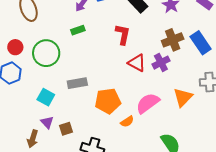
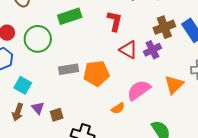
green rectangle: (78, 30) -> (70, 16), size x1.6
cyan square: (46, 97) -> (23, 85), moved
orange pentagon: (108, 101) -> (96, 73), moved
brown arrow: (33, 139) -> (18, 112), moved

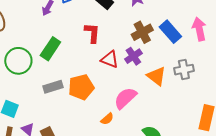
green rectangle: (70, 16) -> (50, 49), moved, turned -30
orange triangle: (174, 85) -> (156, 76), moved, turned -30

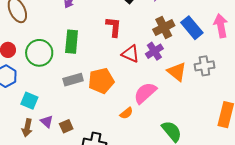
green rectangle: (50, 49) -> (72, 42), turned -30

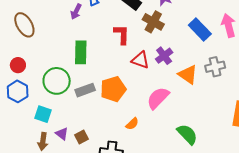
brown cross: (164, 28) -> (153, 22), moved, turned -30
green circle: (39, 53) -> (57, 81), moved
orange semicircle: (126, 113) -> (132, 124), moved

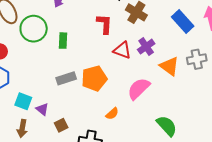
green rectangle: (81, 52) -> (63, 41), size x0.7
green circle: (57, 81) -> (34, 29), moved
purple triangle: (62, 134) -> (42, 109), moved

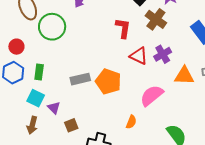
green rectangle: (63, 41) -> (39, 72), moved
orange triangle: (169, 66) -> (184, 76), turned -40
orange pentagon: (94, 78) -> (108, 81), turned 30
orange semicircle: (112, 114) -> (131, 122), moved, turned -32

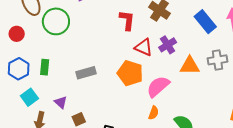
red circle: (16, 47) -> (17, 34), moved
orange pentagon: (108, 81) -> (130, 73), moved
cyan square: (36, 98) -> (29, 97), moved, turned 30
orange semicircle: (131, 122) -> (154, 113), moved

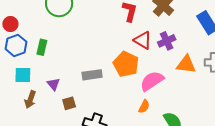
red circle: (17, 34) -> (10, 24), moved
gray rectangle: (86, 73) -> (92, 75), moved
cyan square: (29, 97) -> (23, 75), turned 30

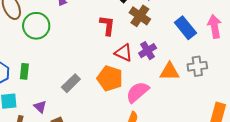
gray rectangle: (92, 75) -> (71, 83), moved, turned -30

